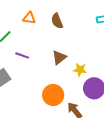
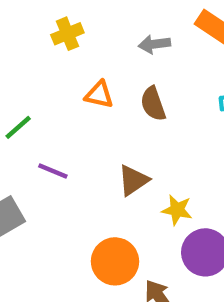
orange triangle: (29, 18) -> (99, 95), moved
brown semicircle: (57, 21) -> (153, 104), moved

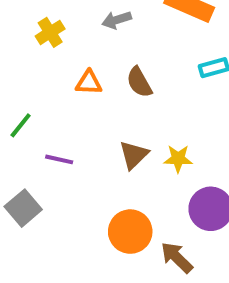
gray arrow: (154, 44) -> (117, 20), moved
yellow star: (177, 210) -> (178, 159), moved

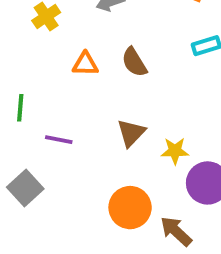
green line: (21, 125) -> (20, 108), turned -32
yellow star: (178, 159) -> (175, 151), moved

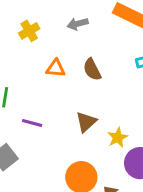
yellow star: (175, 151) -> (118, 138), turned -30

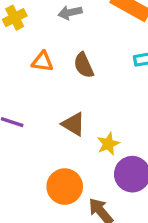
brown triangle: (86, 122) -> (73, 124), turned -50

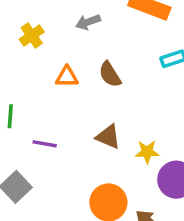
yellow star: (108, 144) -> (147, 152), turned 30

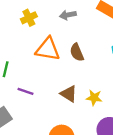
orange triangle: (67, 77) -> (48, 49), size x1.6
yellow star: (147, 152) -> (94, 98), moved

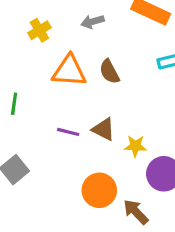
purple line: (26, 91) -> (68, 132), moved
yellow star: (94, 98) -> (135, 146), moved

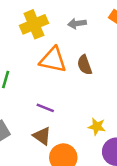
yellow cross: (39, 30) -> (34, 24), size x1.5
brown triangle: (104, 129) -> (42, 136), moved

